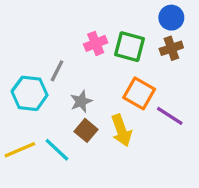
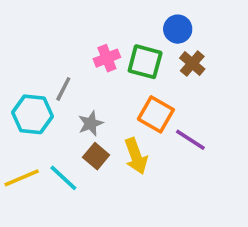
blue circle: (171, 18) -> (178, 29), moved
brown cross: (171, 48) -> (192, 64), turned -30

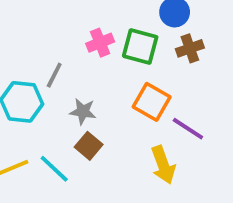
brown cross: (192, 64) -> (190, 48), turned 30
gray star: (91, 123) -> (83, 111), turned 30
yellow arrow: (136, 156) -> (163, 165), moved

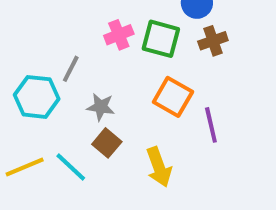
purple line: (188, 129) -> (211, 125), turned 44
yellow arrow: (163, 165) -> (159, 167), moved

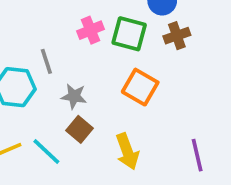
gray line: (71, 69) -> (46, 61), turned -45
purple line: (211, 125) -> (197, 155), moved

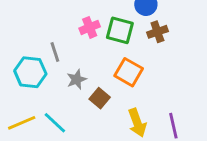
gray star: (74, 96) -> (77, 79), turned -30
brown square: (79, 129) -> (100, 98), moved
yellow arrow: (127, 151) -> (137, 123), moved

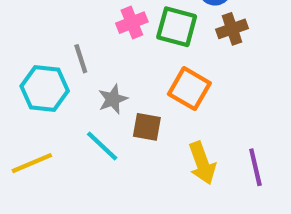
brown square: (100, 98) -> (147, 127), turned -30
cyan line: (55, 123) -> (102, 146), moved

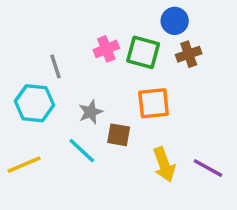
gray line: (81, 59) -> (55, 66), moved
orange square: (189, 89) -> (154, 103), turned -36
purple line: (255, 167) -> (208, 168), turned -48

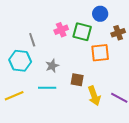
brown cross: (189, 54) -> (118, 33), moved
orange square: (154, 103) -> (100, 53), moved
brown square: (119, 135) -> (77, 80), moved
cyan line: (82, 151) -> (47, 88), turned -42

